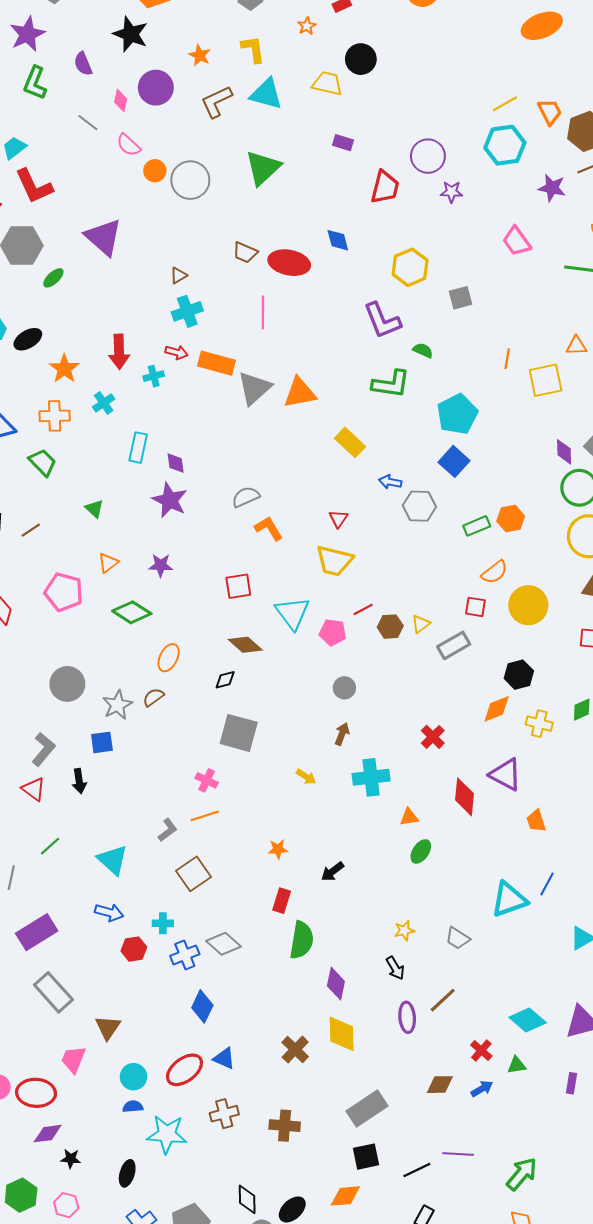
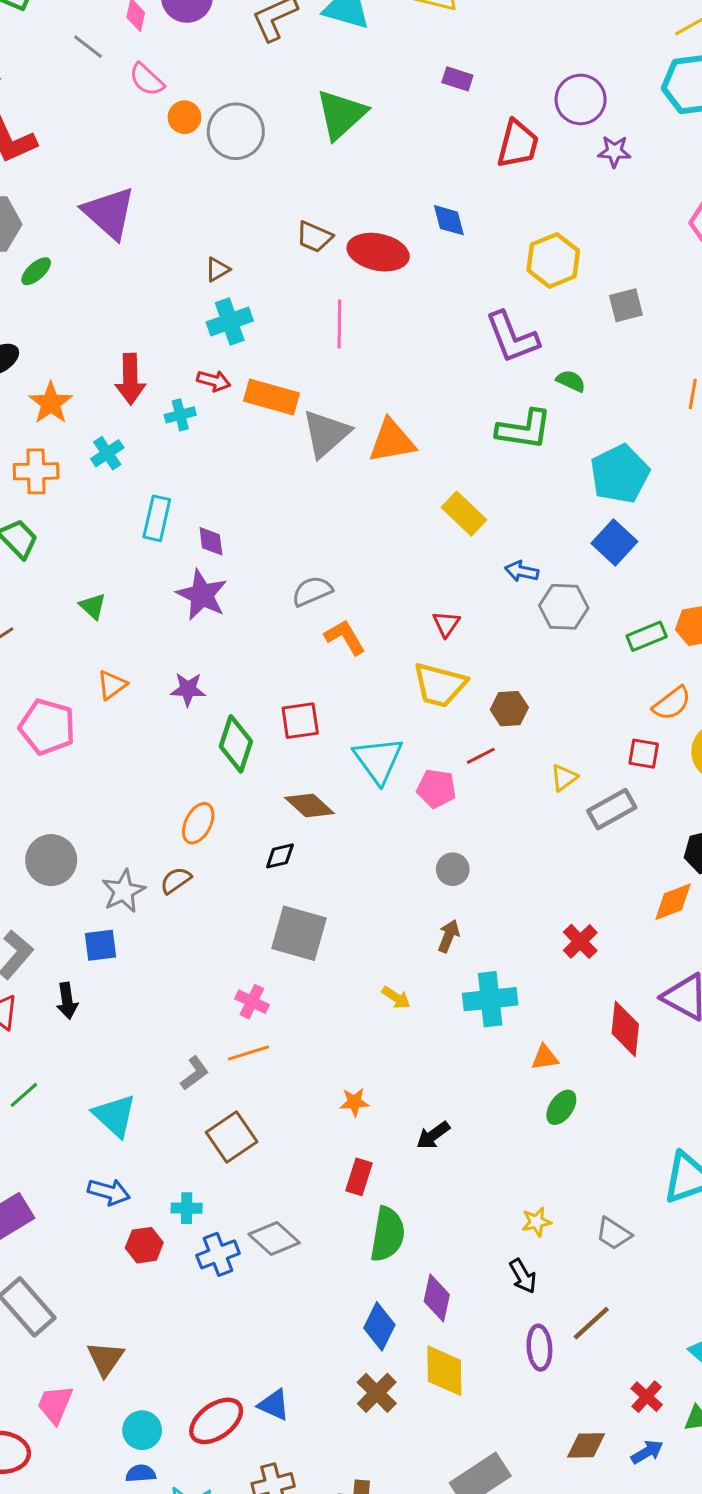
green diamond: (132, 612) -> (236, 744), moved, turned 75
brown hexagon: (390, 627) -> (509, 709), moved
blue diamond: (202, 1006) -> (379, 1326), moved

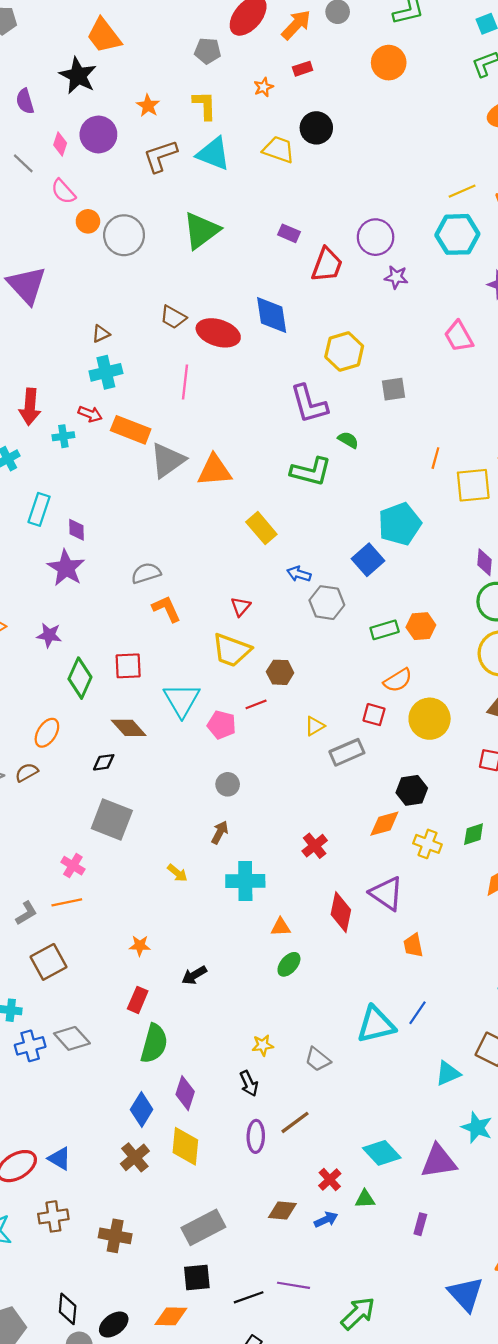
purple rectangle: (457, 79) -> (289, 233), moved
blue diamond: (449, 220) -> (272, 315), size x1.5
cyan pentagon: (620, 474) -> (400, 524), moved

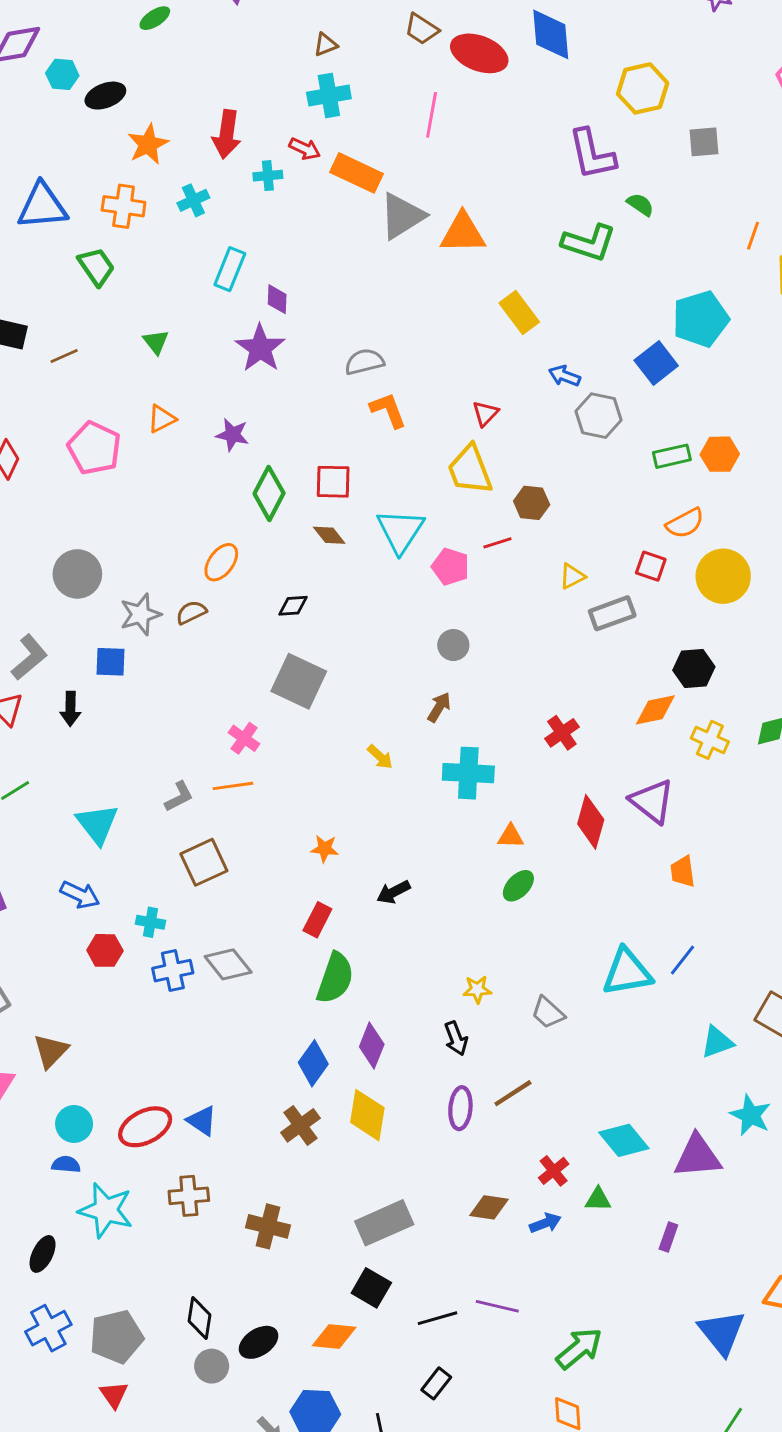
yellow trapezoid: (231, 650) -> (470, 470), turned 45
brown diamond: (129, 728) -> (329, 535), moved, size x0.7
black square: (197, 1278) -> (371, 1288), turned 32

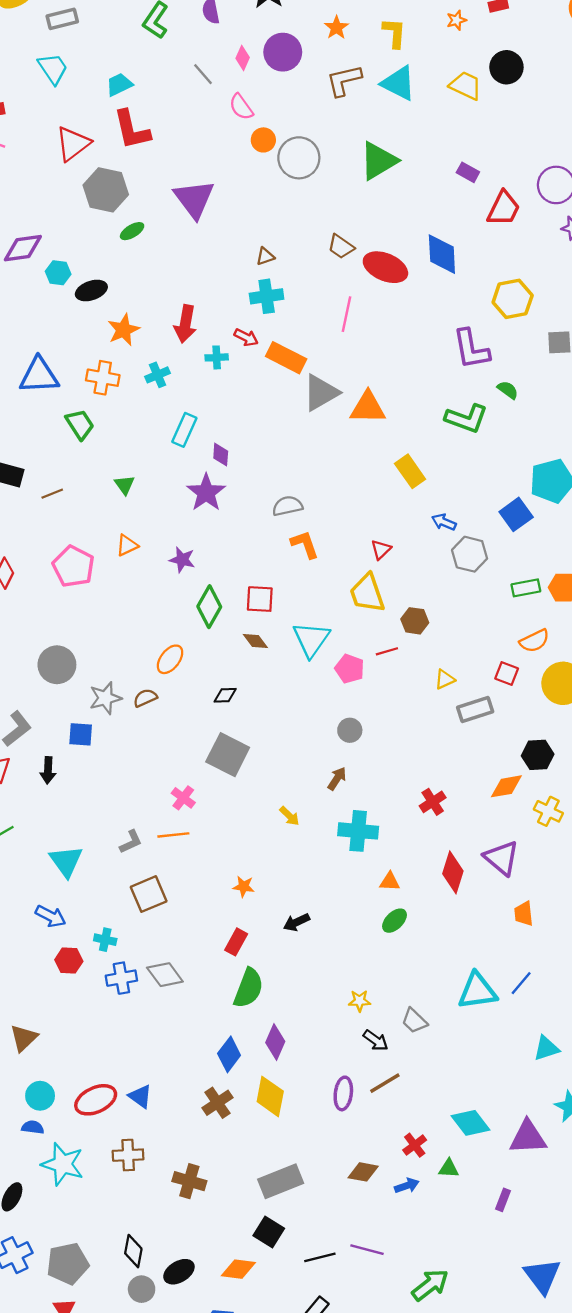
black arrow: (456, 1038) -> (376, 1040), moved, turned -35

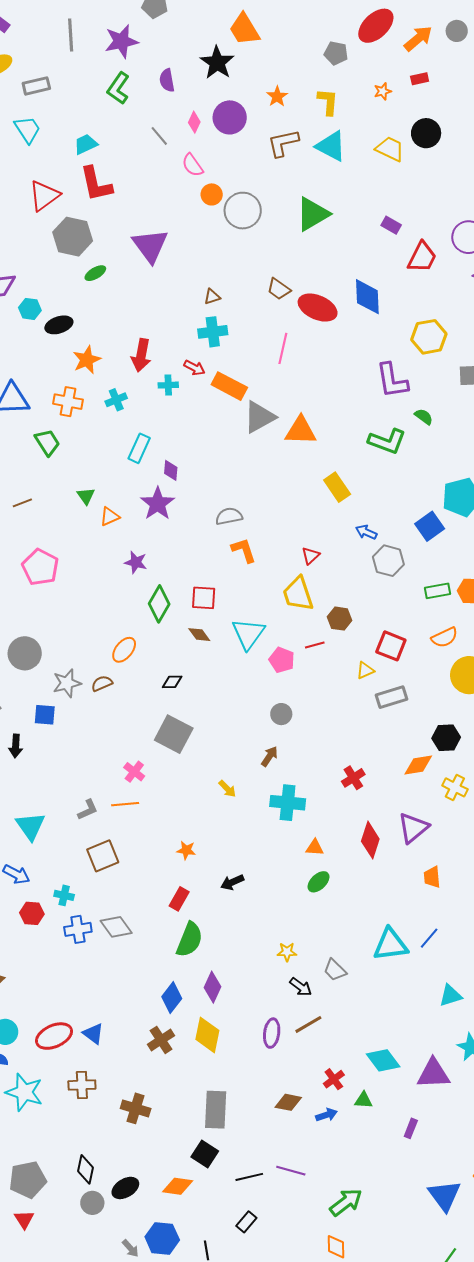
orange triangle: (127, 545) -> (110, 517), moved
red square: (507, 674) -> (391, 646), moved, size x1.4
purple triangle: (501, 858) -> (413, 828), turned 40
gray rectangle: (281, 1181) -> (216, 1110), turned -66

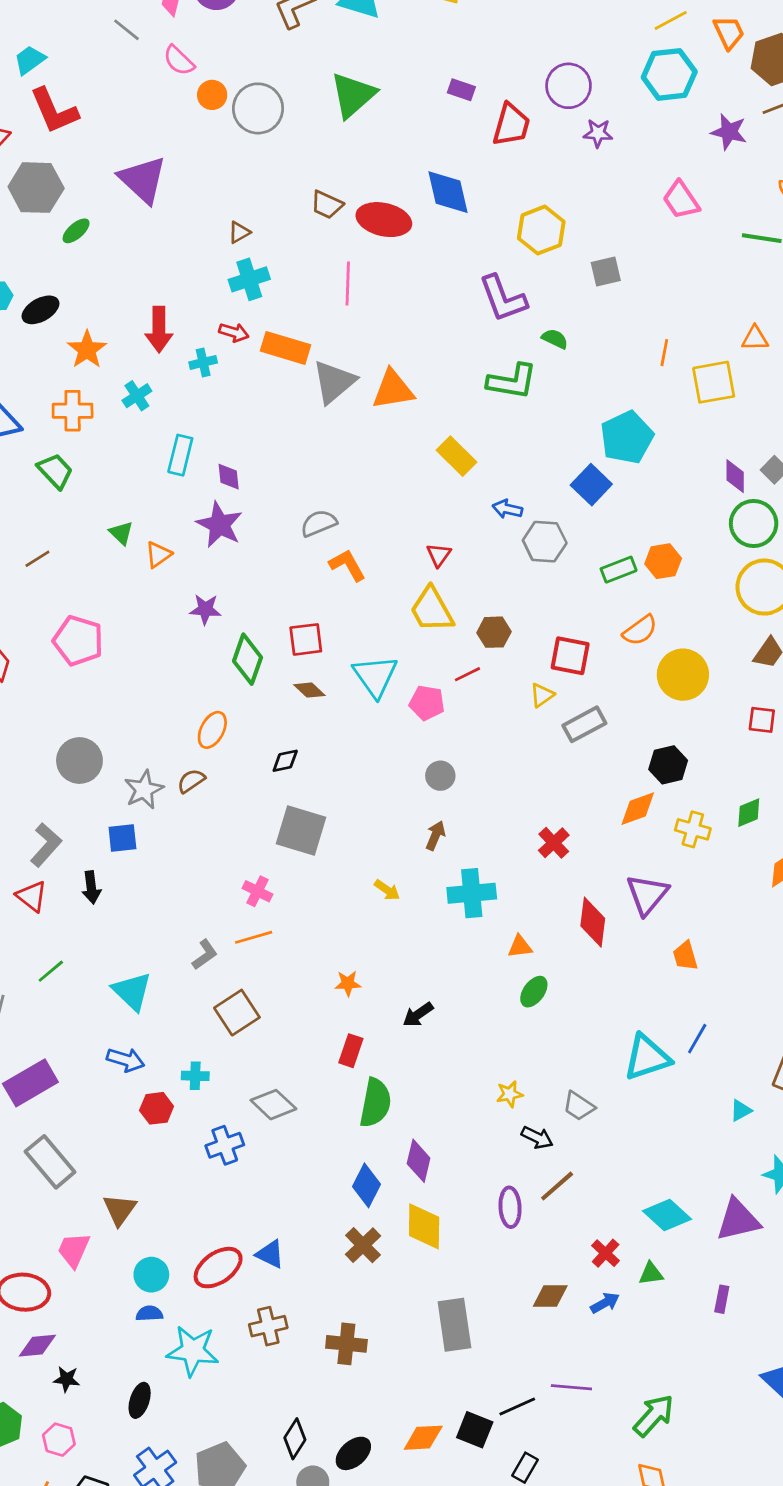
blue cross: (78, 929) -> (225, 1145), moved
cyan triangle: (450, 996) -> (741, 1110), size x0.7
black square: (205, 1154) -> (475, 1430), moved
black diamond: (85, 1169) -> (295, 1439), turned 32

